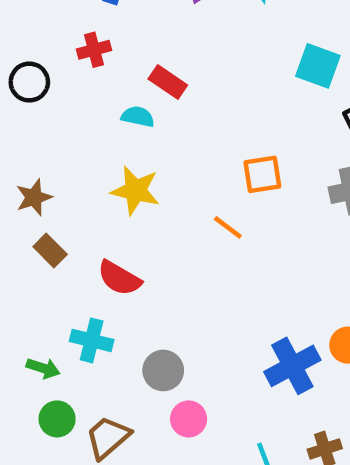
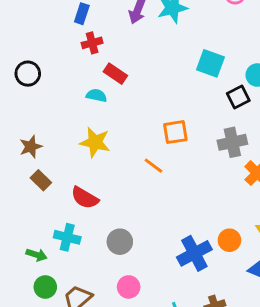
red cross: (94, 50) -> (92, 43), moved
gray circle: (163, 370) -> (120, 242), moved

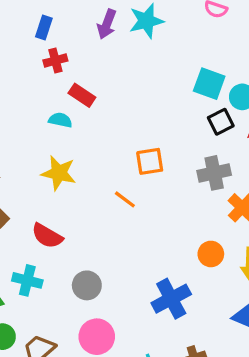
cyan square: (210, 63) -> (209, 84), moved
orange circle: (229, 240) -> (211, 254), moved
pink circle: (129, 287) -> (97, 337), size x1.4

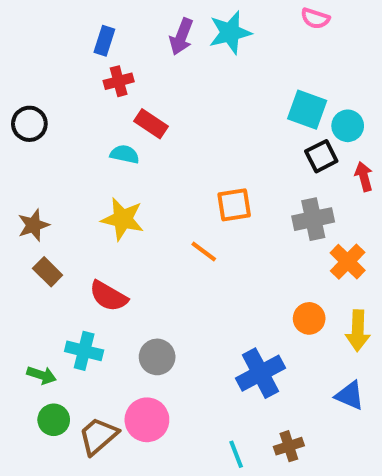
pink circle: (97, 337) -> (147, 420), moved

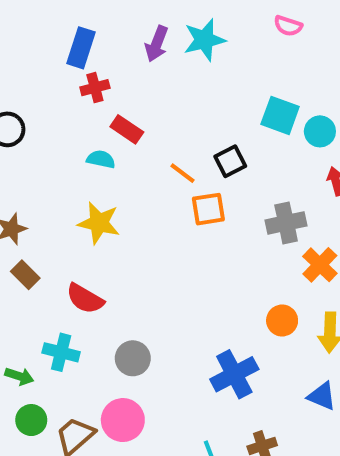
blue rectangle: (104, 41) -> (81, 48), size x1.4
black square: (321, 156) -> (230, 161), moved
orange line: (204, 252) -> (183, 173), moved

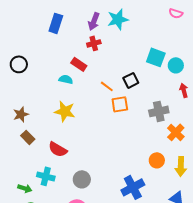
pink semicircle: (288, 26) -> (176, 13), moved
red cross: (95, 88) -> (94, 43), moved

